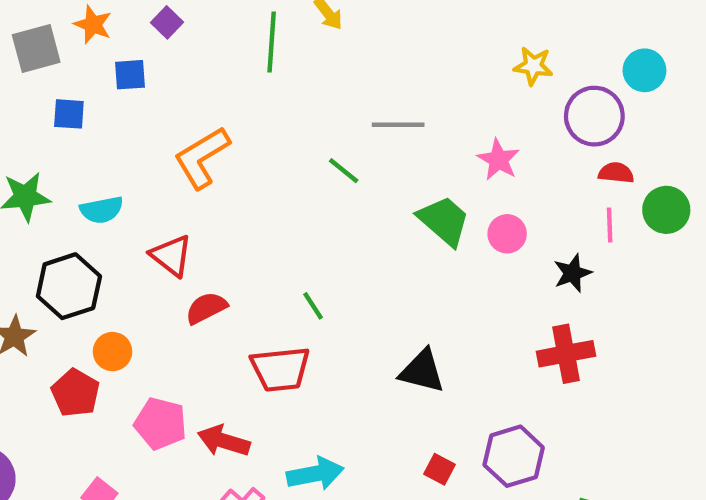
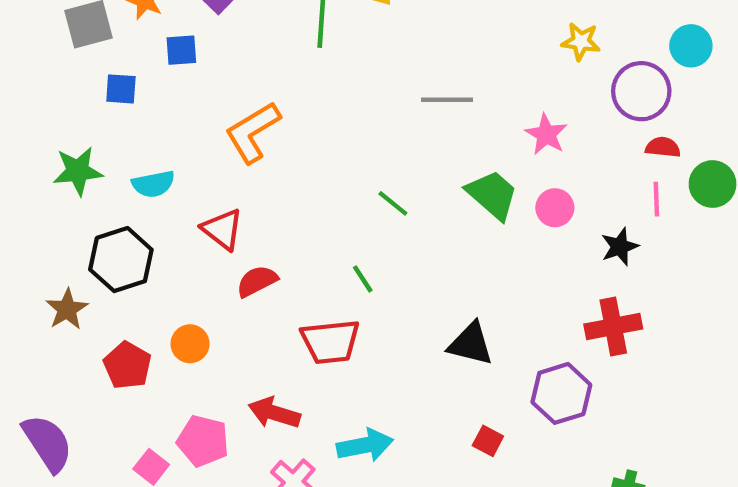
green line: (344, 171) -> (393, 203), moved
orange circle: (113, 352) -> (190, 344), moved
pink pentagon: (160, 424) -> (203, 441), moved
purple hexagon: (514, 456) -> (561, 393), moved

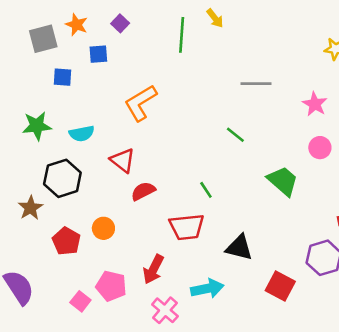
green trapezoid: (492, 195) -> (283, 181), moved
green line: (393, 203) -> (235, 135), moved
black triangle: (471, 344) -> (239, 248), moved
red arrow: (274, 413) -> (153, 269), turned -80
red square: (488, 441) -> (280, 286), size x1.6

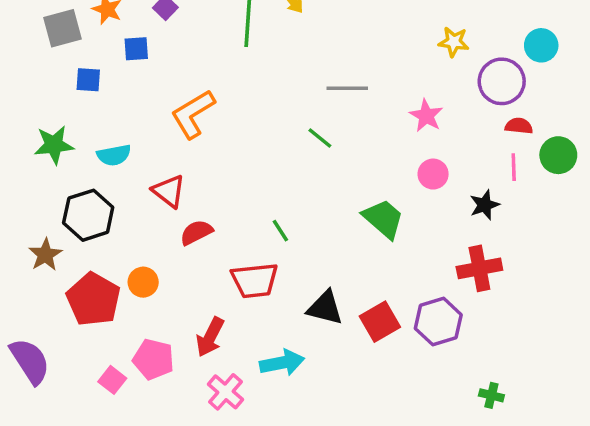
green line: (235, 135) -> (320, 138), moved
red pentagon: (66, 241) -> (93, 299), size x1.4
red square: (280, 286) -> (380, 322), moved, turned 32

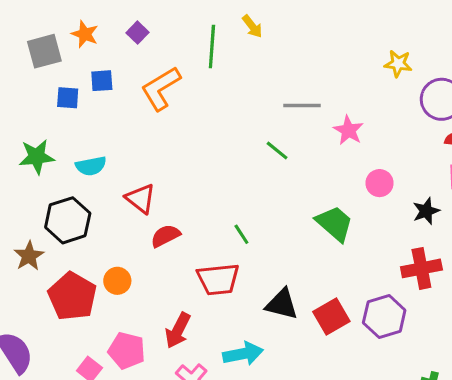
blue square: (136, 49) -> (102, 81), moved
orange L-shape: (193, 114) -> (161, 88), moved
pink star: (426, 116) -> (348, 130), moved

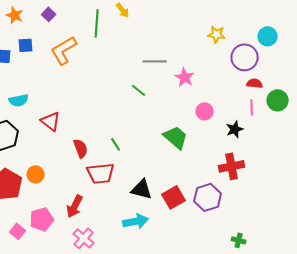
red semicircle: (165, 236) -> (81, 148), moved, turned 96
pink pentagon: (127, 351) -> (42, 219), turned -30
cyan arrow: (243, 354) -> (136, 221), moved

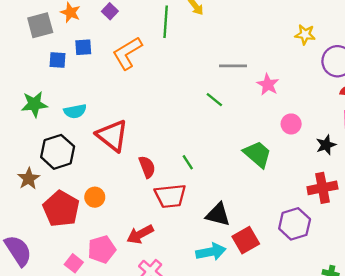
red triangle: (51, 121) -> (112, 136), size x1.4
red square: (174, 197) -> (246, 240), moved
red arrow: (75, 206) -> (140, 234), turned 35

